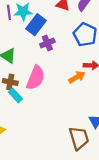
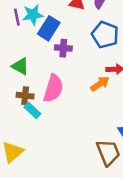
purple cross: (47, 43) -> (63, 48), turned 32

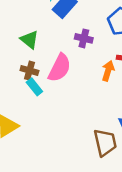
purple cross: (63, 48) -> (84, 38), moved
orange arrow: (100, 84) -> (108, 71), turned -48

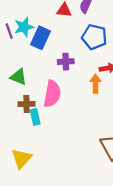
cyan rectangle: (34, 87) -> (35, 117), turned 42

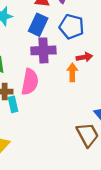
blue rectangle: (41, 38) -> (38, 25), moved
purple cross: (66, 62) -> (43, 50), size x1.5

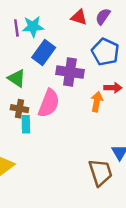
blue rectangle: (38, 25) -> (44, 52), moved

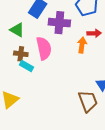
pink semicircle: (49, 103) -> (44, 48), turned -30
cyan rectangle: (26, 124) -> (27, 66), turned -56

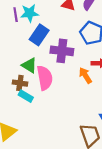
green triangle: (17, 30) -> (29, 65), moved
orange arrow: (82, 45) -> (85, 75), turned -42

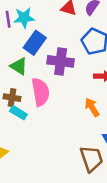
green triangle: (29, 65) -> (19, 66), moved
orange arrow: (85, 75) -> (92, 107), moved

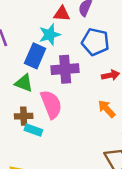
cyan star: (24, 18) -> (50, 35), moved

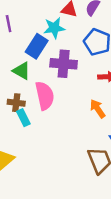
cyan rectangle: (33, 130) -> (23, 118), turned 35

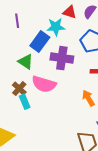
pink semicircle: (45, 96) -> (44, 84), turned 115
brown cross: (16, 103) -> (19, 89), turned 32

